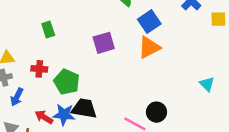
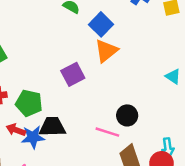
purple square: (104, 43) -> (73, 74), moved
red arrow: (44, 117) -> (16, 130), moved

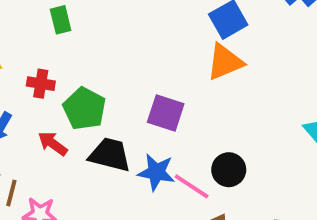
purple square: (73, 74) -> (166, 113), moved, turned 30
blue star: (33, 137) -> (156, 172), moved

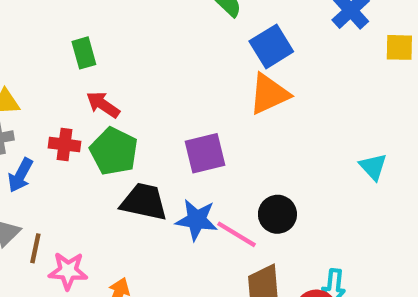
red cross: (41, 84) -> (65, 145), moved
purple square: (166, 113) -> (205, 153), turned -30
red arrow: (53, 144) -> (103, 105), moved

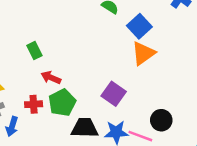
green pentagon: (114, 151) -> (62, 103), turned 30
purple square: (205, 153) -> (114, 94), turned -30

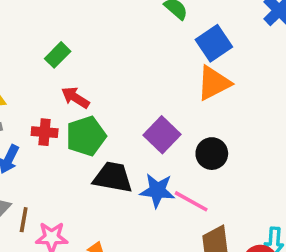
green rectangle: (34, 50) -> (58, 55), turned 63
black circle: (161, 120) -> (212, 154), moved

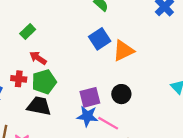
blue square: (214, 43) -> (100, 39), moved
purple square: (162, 135) -> (90, 97), moved, turned 30
black trapezoid: (113, 177) -> (39, 106), moved

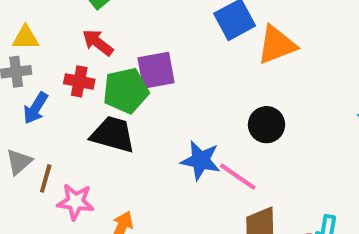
red arrow: (38, 58) -> (98, 43), moved
purple square: (90, 97) -> (156, 70), moved

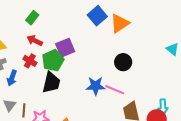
red cross: (79, 81) -> (30, 61), turned 32
black trapezoid: (113, 135) -> (51, 83), turned 100

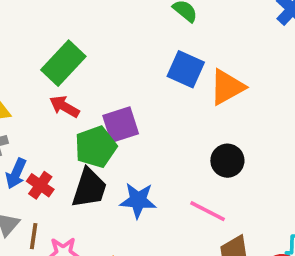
blue square: (97, 16) -> (186, 69), turned -30
green rectangle: (32, 18) -> (63, 63), size x1.6
red cross: (30, 61) -> (40, 185), moved
blue star: (96, 86) -> (138, 200), moved

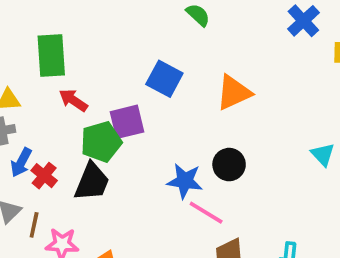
green rectangle: (63, 63) -> (51, 55), moved, turned -51
blue square: (186, 69) -> (164, 79), moved
blue star: (138, 200) -> (185, 181), moved

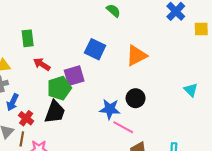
green rectangle: (51, 55) -> (28, 38), size x0.7
red cross: (44, 176) -> (26, 118), moved

